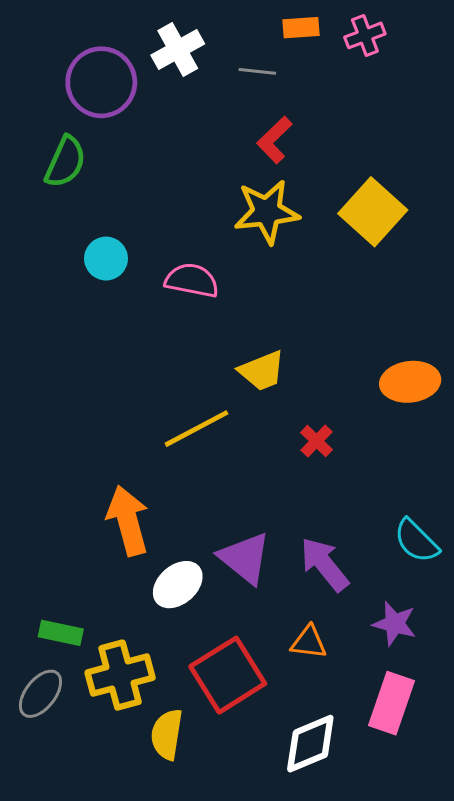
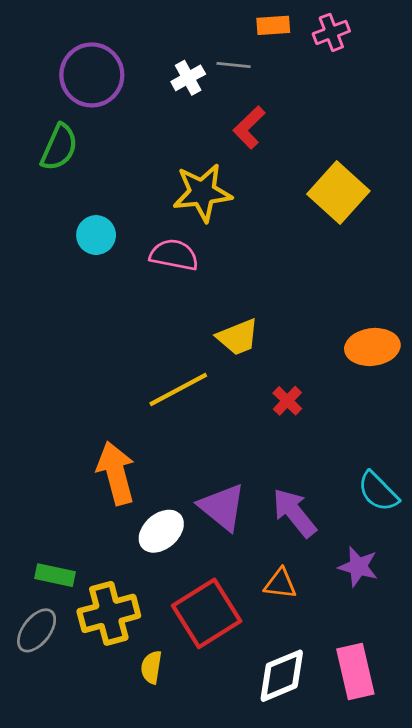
white cross: (178, 50) -> (188, 78), moved, size x0.7
yellow star: (267, 212) -> (202, 193), moved
pink rectangle: (391, 703) -> (355, 671), moved, turned -32
yellow semicircle: (167, 734) -> (151, 667), size x0.7

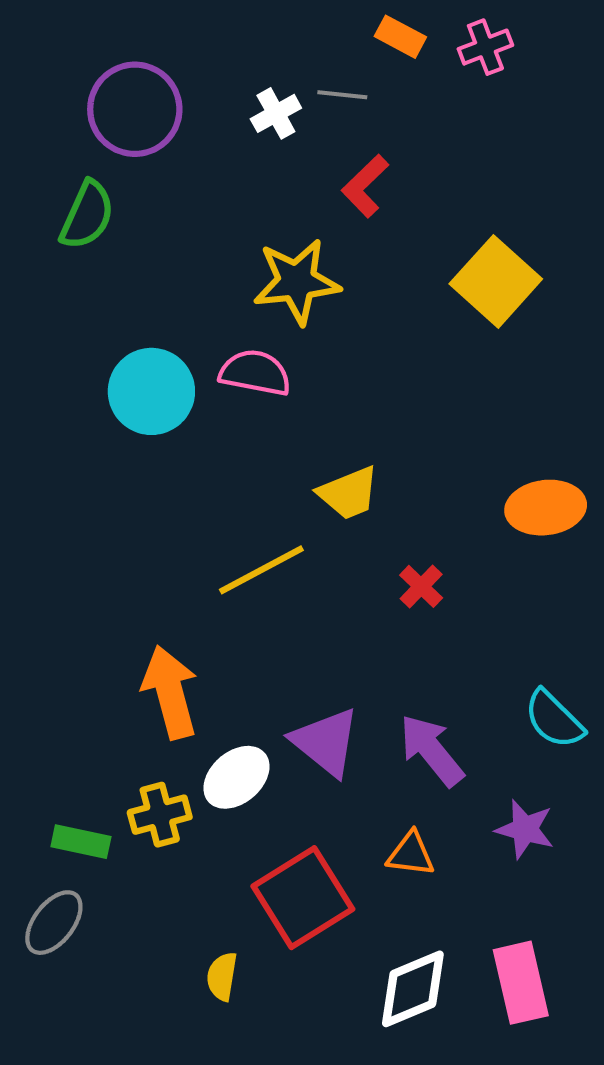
orange rectangle: (273, 25) -> (400, 37), turned 32
cyan circle: (96, 235) -> (151, 391), moved, size x1.5
yellow cross: (109, 613) -> (160, 815), moved, size x0.7

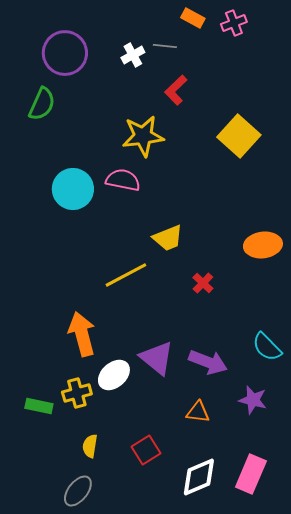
purple arrow: (431, 750) -> (208, 362), turned 150
red square: (303, 898) -> (146, 450), moved, size x0.6
gray ellipse: (54, 923) -> (78, 491), moved
yellow semicircle: (222, 976) -> (90, 446), moved
pink rectangle: (521, 983) -> (251, 474), turned 36

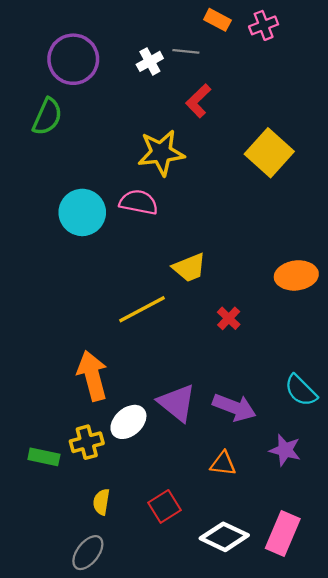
white diamond: (199, 477) -> (224, 537), turned 48

